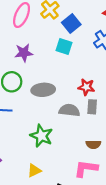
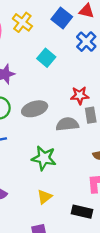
blue square: (71, 23) -> (62, 18), moved
cyan square: (64, 46) -> (46, 58), turned 35

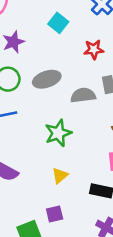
red star: (80, 95) -> (94, 49), moved
green star: (44, 158) -> (58, 133), turned -30

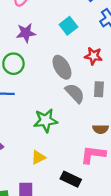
gray ellipse: (47, 79) -> (62, 67), moved, turned 65
gray semicircle: (83, 95) -> (75, 93), turned 40

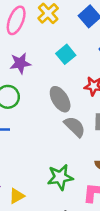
green star: (46, 120) -> (60, 177), moved
yellow triangle: (38, 157) -> (17, 196), moved

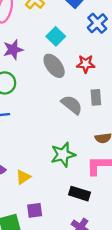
gray ellipse: (60, 99) -> (54, 66), moved

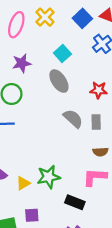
red star: (86, 64) -> (99, 90), moved
gray rectangle: (96, 97) -> (96, 122), moved
green star: (63, 155) -> (49, 177), moved

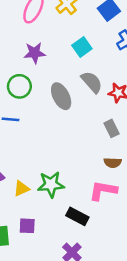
gray ellipse: (59, 81) -> (61, 96), moved
gray semicircle: (73, 119) -> (92, 82), moved
gray rectangle: (96, 122) -> (111, 128), turned -32

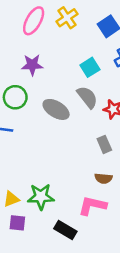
cyan square: (82, 47) -> (90, 67), moved
gray ellipse: (61, 96) -> (56, 109), turned -35
purple square: (27, 226) -> (17, 223), moved

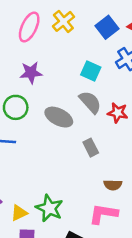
cyan square: (90, 67) -> (91, 71), turned -30
gray rectangle: (104, 144) -> (91, 148), moved
green star: (41, 197) -> (49, 208), turned 30

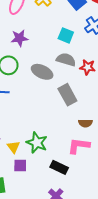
gray semicircle: (90, 102) -> (66, 60), turned -30
gray rectangle: (91, 148) -> (67, 95), size x1.5
yellow triangle: (19, 213) -> (13, 147), turned -40

